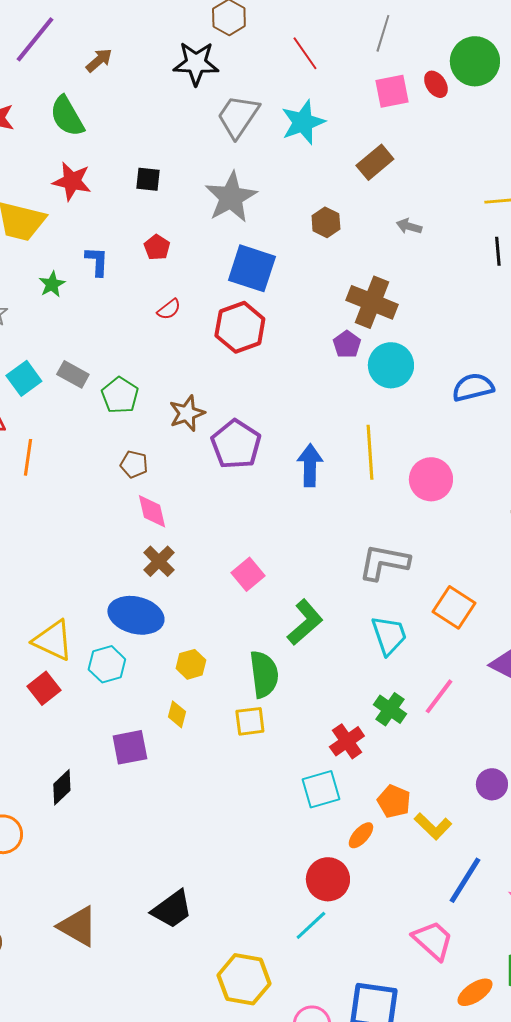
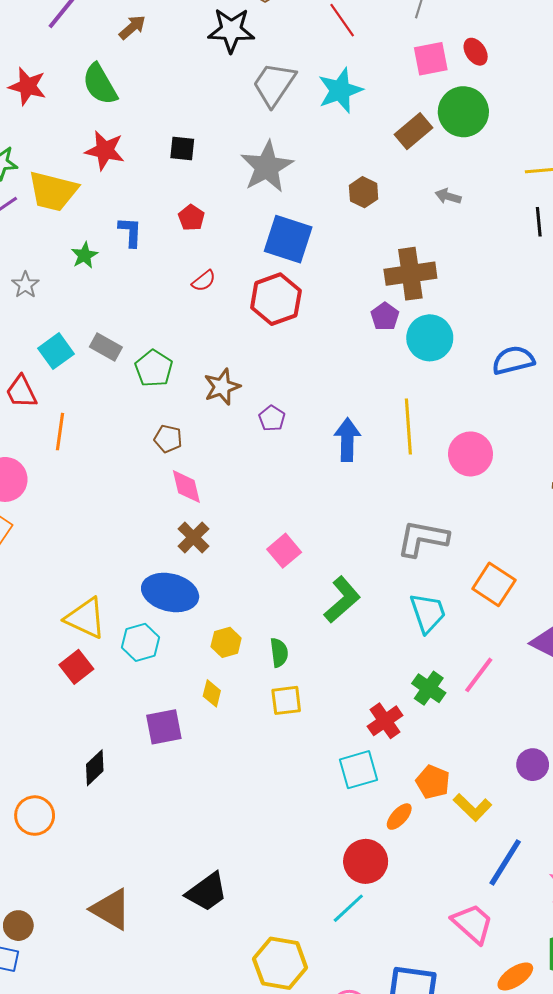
green circle: (475, 61) -> (463, 112), moved
brown cross: (372, 302) -> (410, 274), turned -30
purple pentagon: (236, 444) -> (272, 418), size x0.5
green semicircle: (264, 674) -> (279, 653), moved, size x0.6

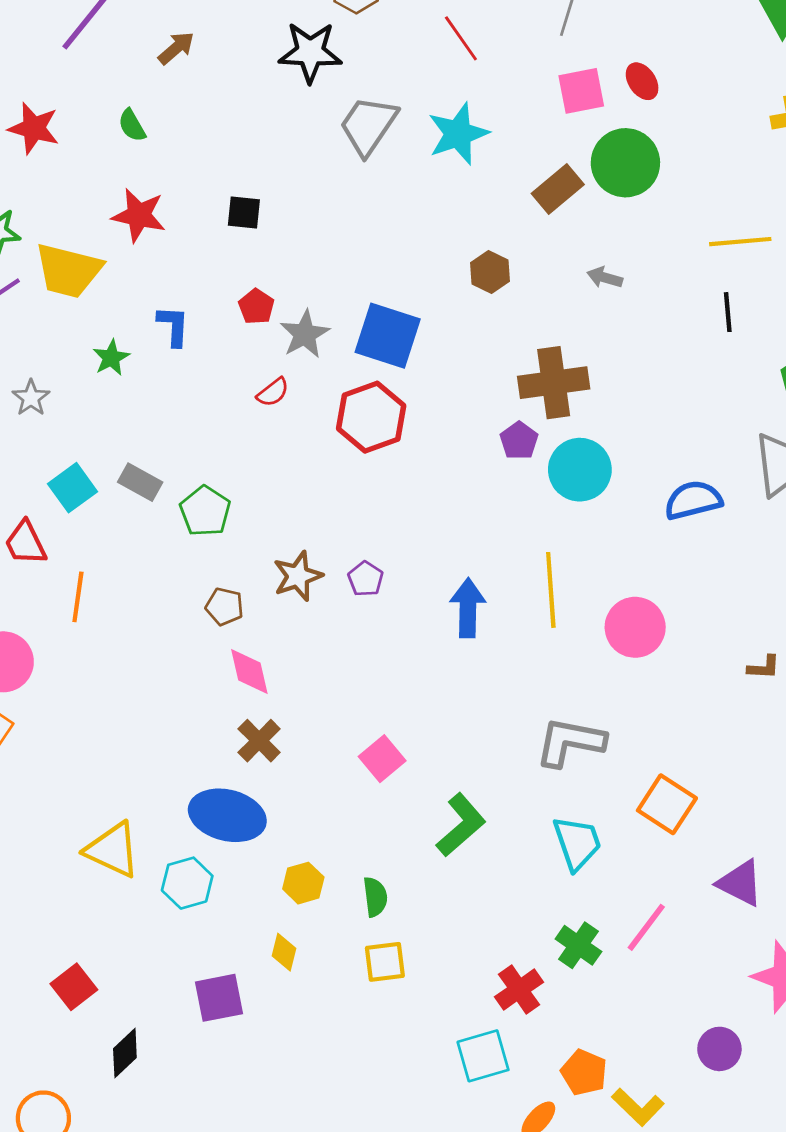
green semicircle: (100, 84) -> (132, 125), size x0.6
gray star: (267, 167) -> (305, 334), moved, size x0.7
brown star: (222, 387) -> (298, 576), moved
red square: (76, 667) -> (74, 987), moved

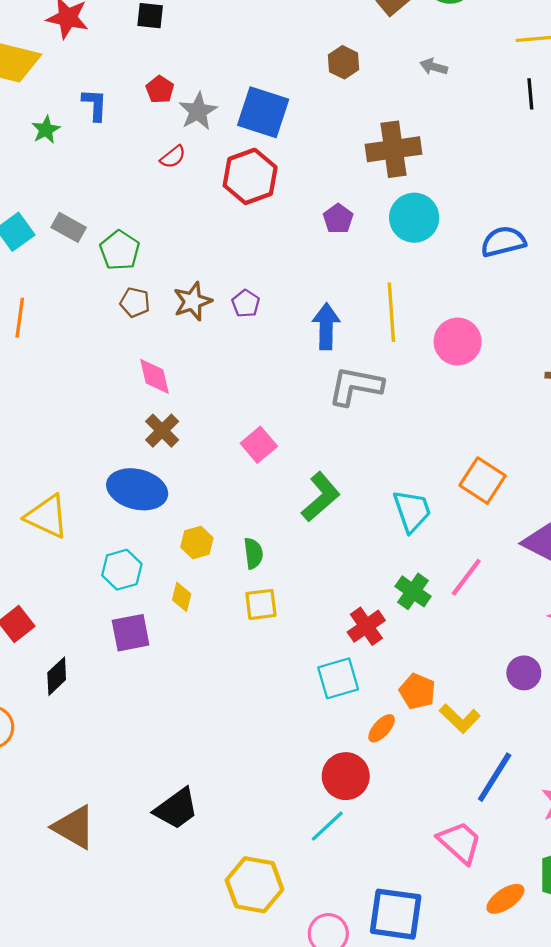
purple pentagon: (519, 441) -> (338, 219), moved
brown pentagon: (225, 607) -> (135, 302), moved
gray L-shape: (570, 742) -> (355, 386), moved
cyan hexagon: (187, 883) -> (122, 570), moved

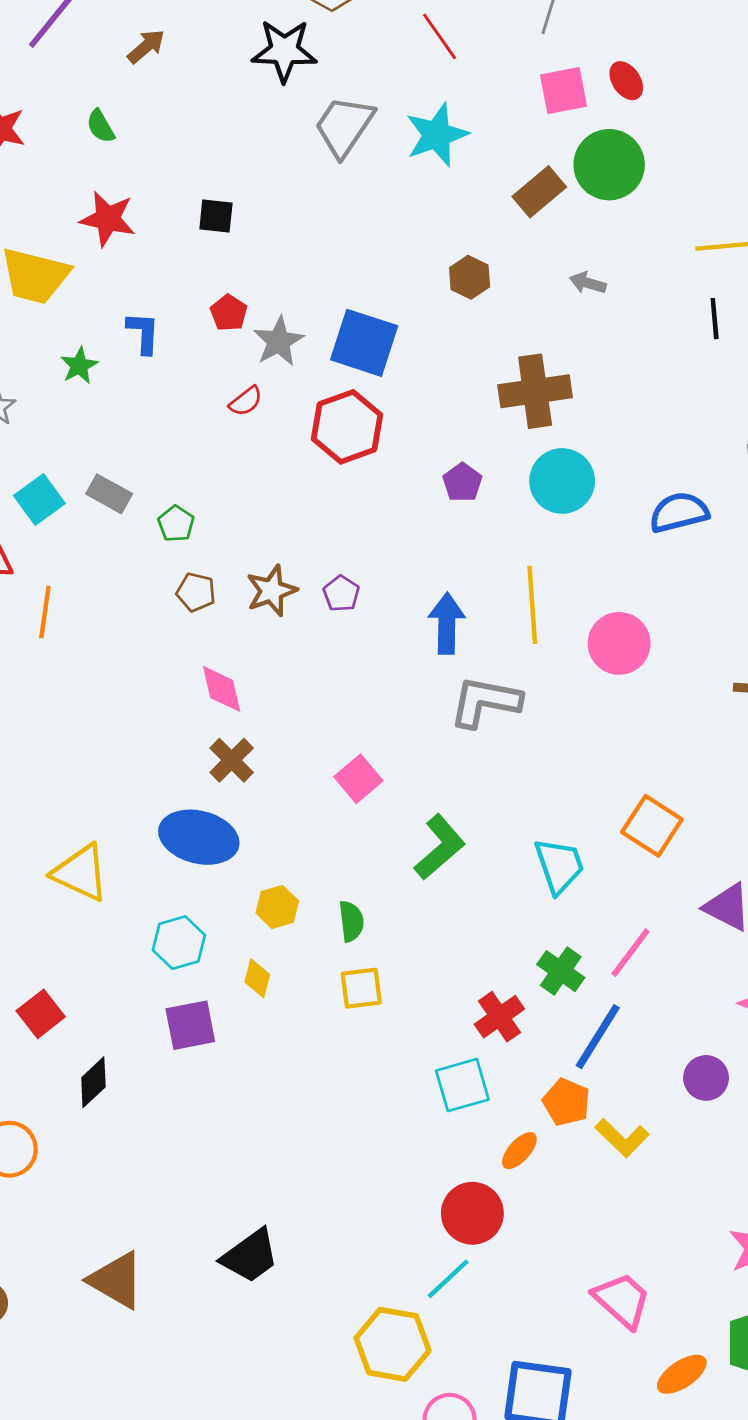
green pentagon: (120, 250) -> (176, 524), size x0.7
blue line: (495, 777) -> (598, 1037), moved
yellow hexagon: (254, 885) -> (393, 1344), moved

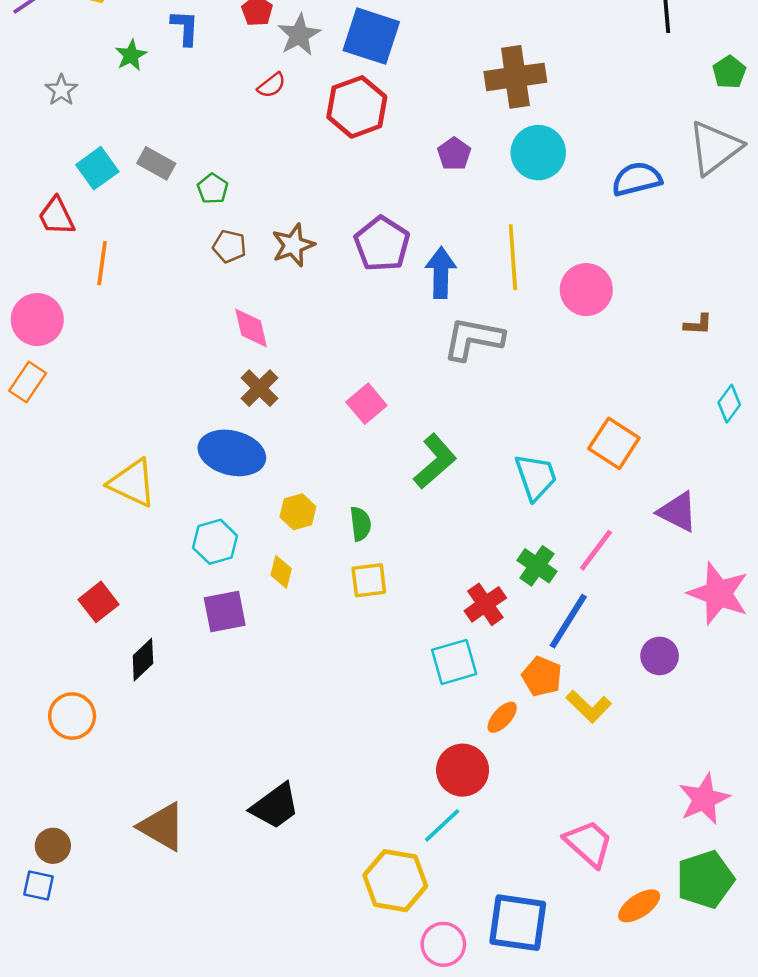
purple pentagon: (341, 594) -> (382, 244), moved, size x1.8

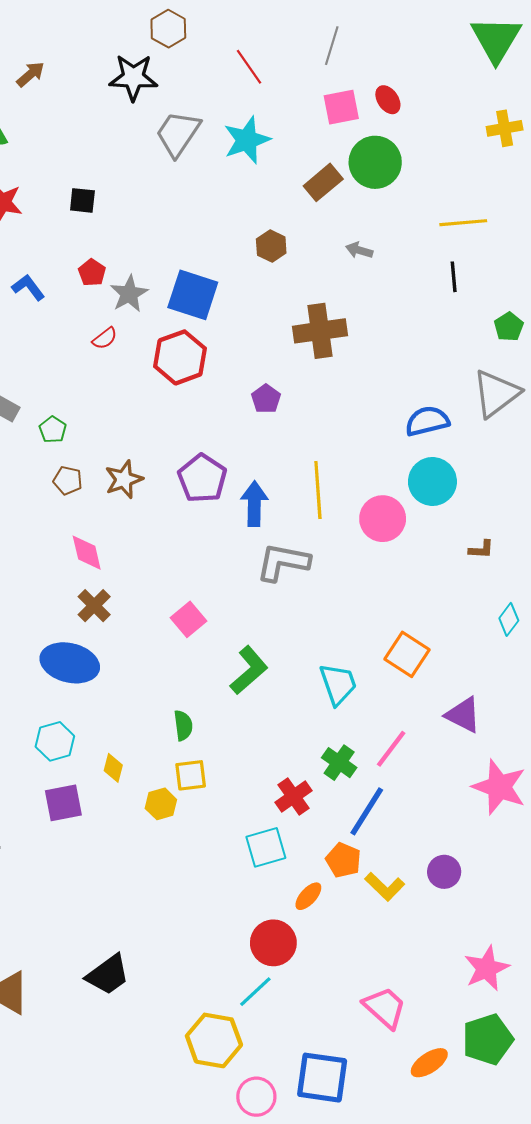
blue L-shape: (185, 28) -> (28, 287), turned -40
cyan circle: (538, 153) -> (432, 482), moved
yellow hexagon: (298, 512) -> (161, 804), moved
purple circle: (660, 656) -> (444, 872), moved

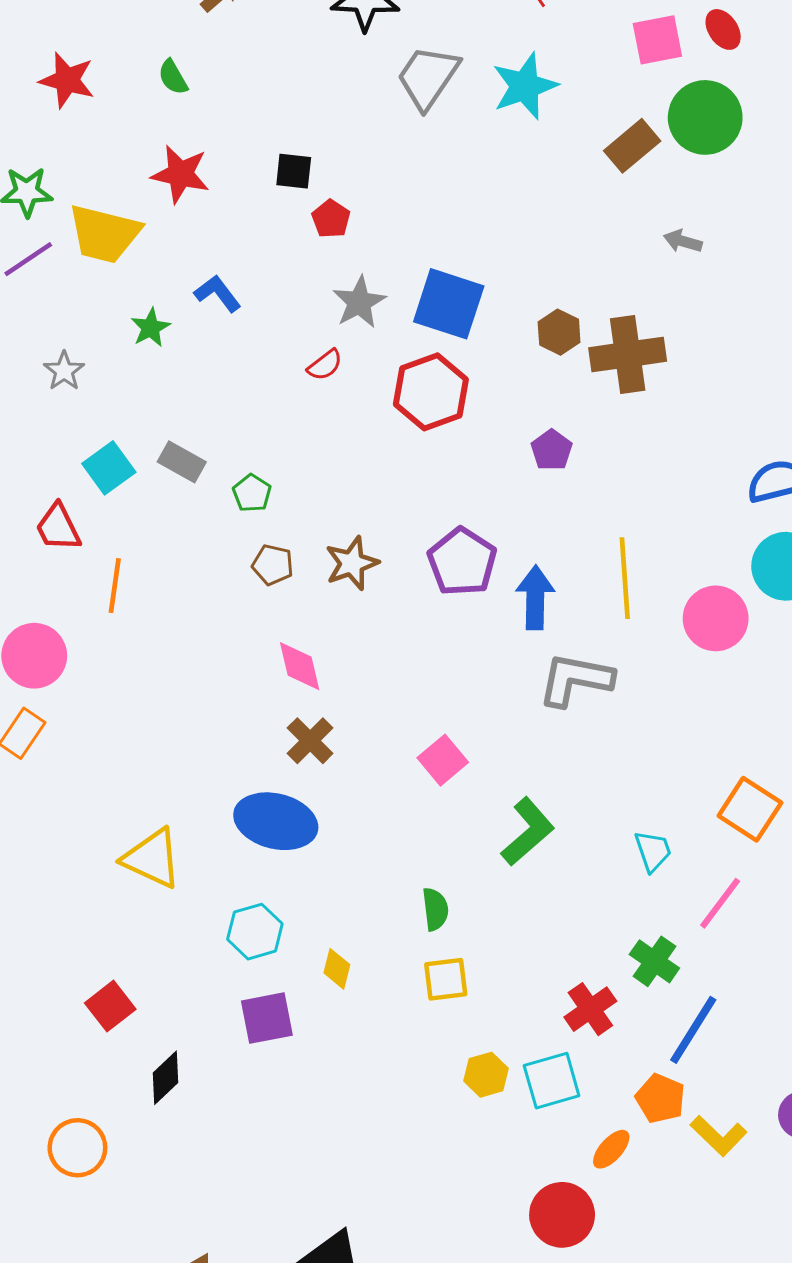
brown hexagon: (271, 246) -> (559, 332), moved
red pentagon: (92, 273) -> (331, 219), moved
cyan trapezoid: (338, 684) -> (653, 851), size x0.7
pink line: (391, 749) -> (720, 903), moved
yellow hexagon: (161, 804) -> (486, 1075), moved

